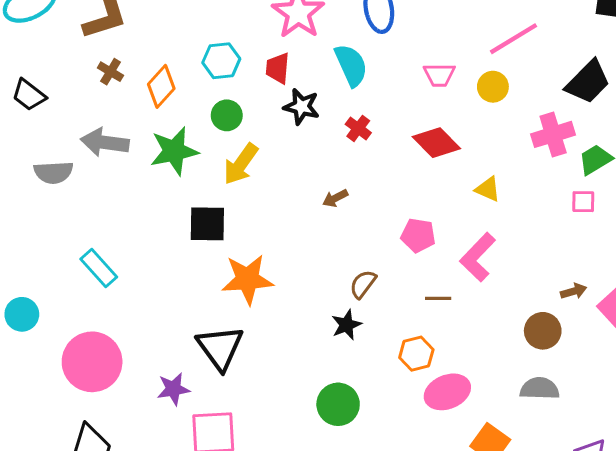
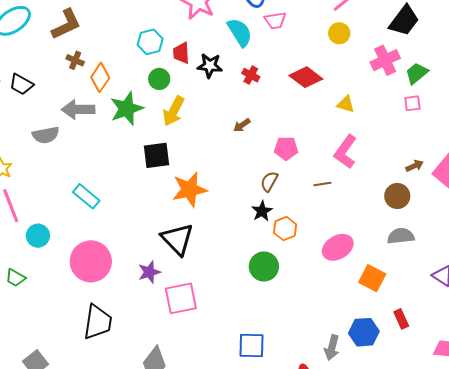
red trapezoid: (278, 68) -> (181, 53), moved
pink trapezoid: (439, 75) -> (275, 20), moved
orange diamond: (161, 86) -> (100, 77), moved
pink pentagon: (418, 235) -> (286, 148), moved
orange hexagon: (416, 354) -> (285, 229), moved

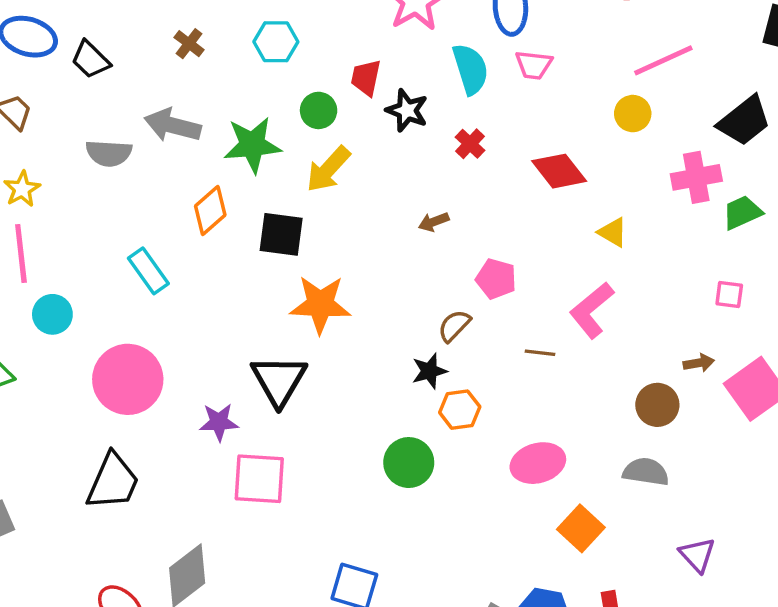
cyan hexagon: (150, 42) -> (276, 42), moved
orange diamond: (100, 77) -> (210, 211), moved
pink square: (412, 103) -> (729, 294), moved

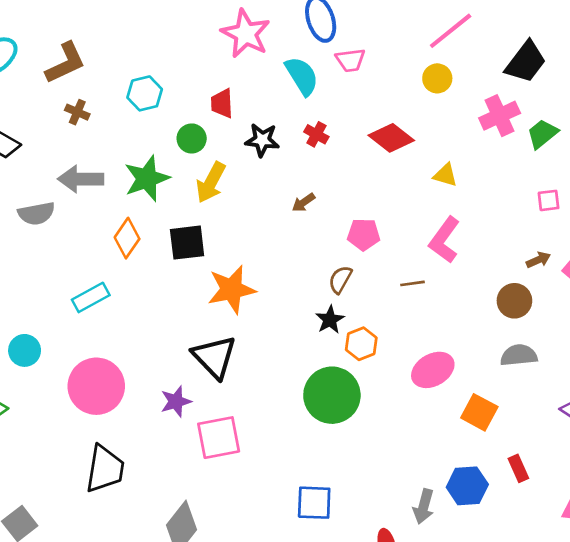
black star: (407, 110) -> (262, 140), moved
cyan rectangle: (148, 271) -> (91, 297), turned -69
green circle: (409, 463) -> (332, 395), size x1.4

